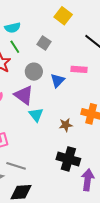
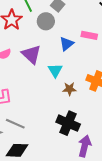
gray circle: (34, 72) -> (46, 21), moved
cyan triangle: (36, 115) -> (55, 70), moved

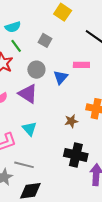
gray circle: (46, 21) -> (36, 70), moved
cyan triangle: (55, 70) -> (29, 129), moved

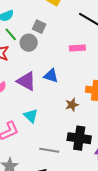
gray circle: (36, 70) -> (29, 43), moved
blue triangle: (61, 77) -> (51, 76), moved, turned -49
gray line: (24, 165) -> (49, 150), moved

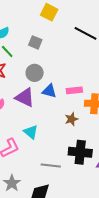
gray circle: (29, 43) -> (35, 73), moved
pink rectangle: (77, 48) -> (74, 90), moved

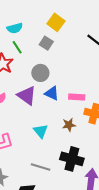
yellow square: (49, 12) -> (56, 22), moved
cyan triangle: (31, 132) -> (41, 131), moved

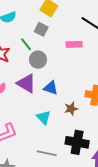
green line: (17, 47) -> (26, 44), moved
blue triangle: (52, 93) -> (51, 88), moved
pink rectangle: (77, 97) -> (74, 44), moved

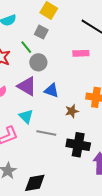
pink rectangle: (74, 44) -> (81, 53), moved
cyan triangle: (44, 117) -> (26, 116), moved
gray line: (47, 153) -> (46, 133), moved

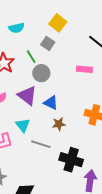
brown star: (72, 111) -> (59, 124), moved

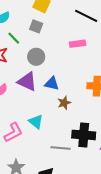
green line: (31, 57) -> (14, 38), moved
cyan triangle: (23, 125) -> (36, 122), moved
gray line: (41, 144) -> (61, 148), moved

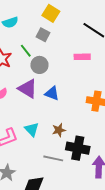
green line: (14, 38) -> (26, 51), moved
brown star: (64, 103) -> (59, 130), moved

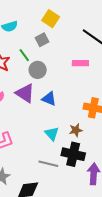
gray square: (43, 35) -> (42, 40), turned 32
cyan triangle: (32, 129) -> (52, 134), moved
brown star: (59, 130) -> (76, 130), moved

